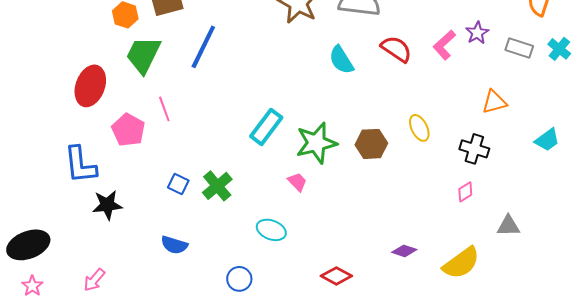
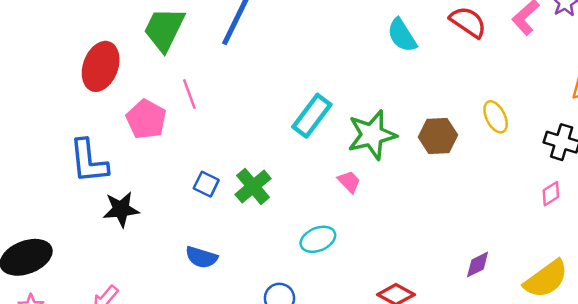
cyan ellipse: (271, 230) -> (318, 239), turned -44
purple diamond: (404, 251) -> (478, 265), turned -45

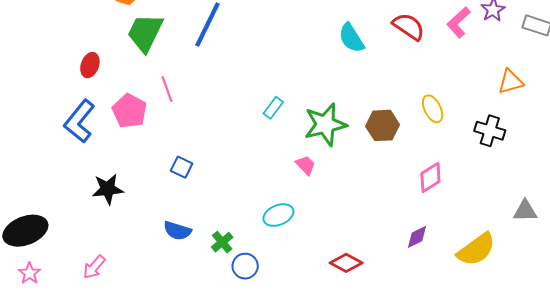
red ellipse: (101, 66) -> (90, 65), size x0.6
cyan rectangle: (312, 116) -> (273, 108), size x0.6
blue L-shape: (89, 161) -> (80, 121), moved, turned 45
green cross: (253, 186) -> (222, 242), moved, size x0.7
pink diamond: (551, 194) -> (430, 178), moved, size x1.4

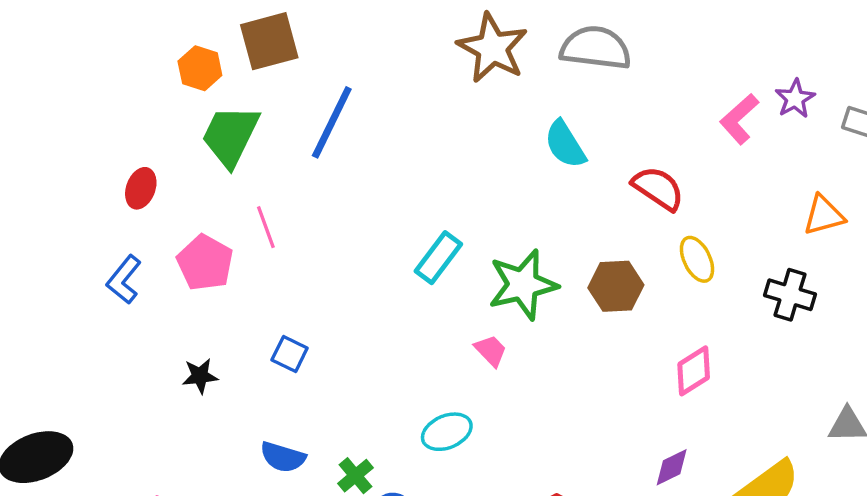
red semicircle: (409, 27) -> (658, 188), moved
cyan rectangle: (273, 108) -> (438, 258), size x1.4
blue L-shape: (80, 121) -> (124, 280), size x0.7
black star: (108, 189) -> (200, 376), moved, size x0.7

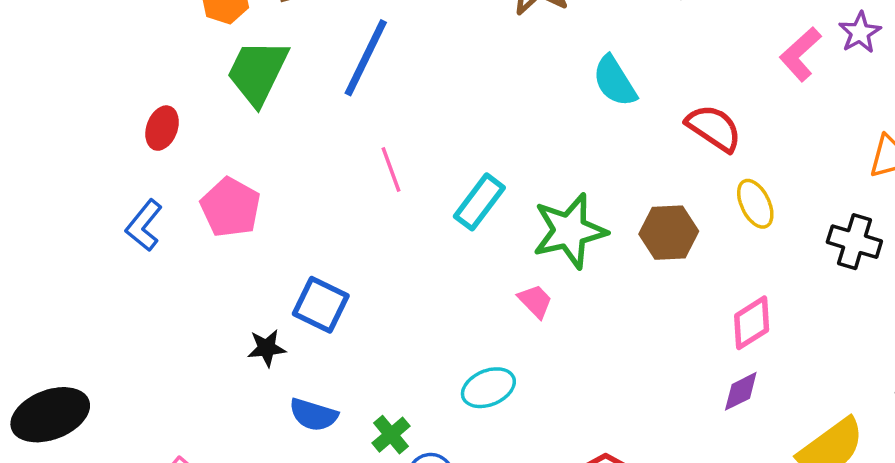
pink line: (266, 227) -> (391, 170), moved
blue square: (290, 354) -> (321, 305), size x1.4
black star: (200, 376) -> (267, 348), moved
purple diamond: (672, 467) -> (741, 391), moved

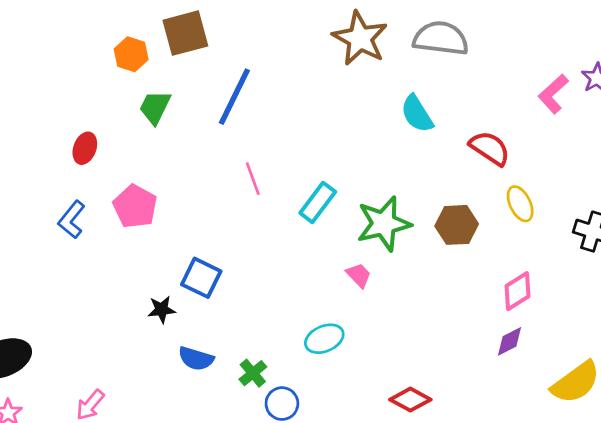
green trapezoid: (258, 72) -> (155, 107), size x0.7

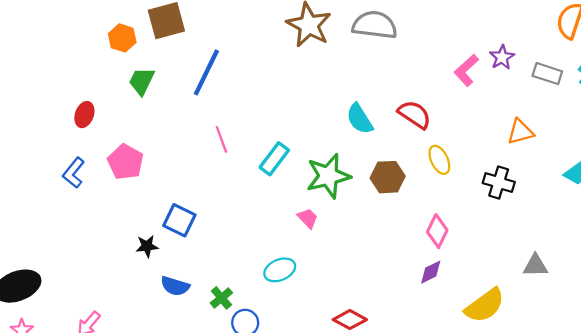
cyan semicircle: (417, 114) -> (360, 119), moved
pink diamond: (517, 291) -> (437, 231), turned -32

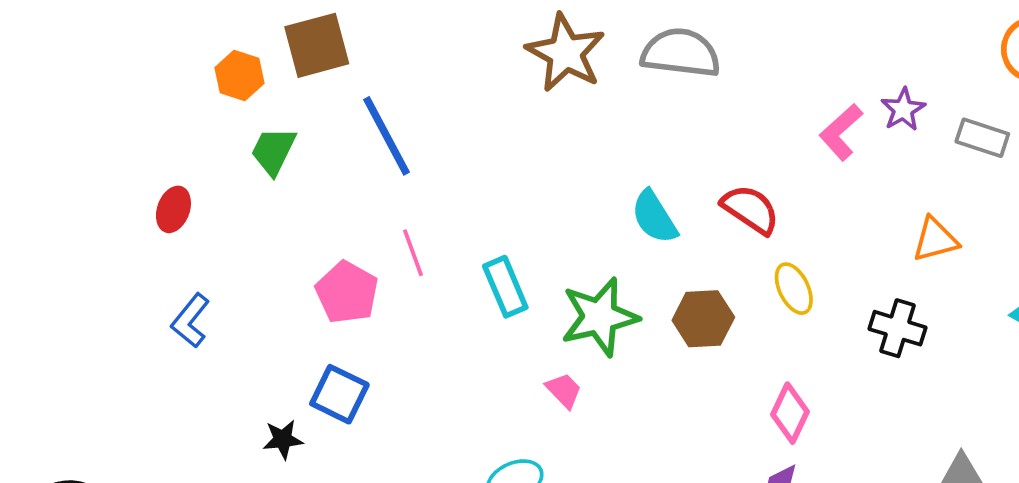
blue line: (206, 72) -> (387, 136), turned -54
cyan rectangle: (274, 159) -> (505, 287), turned -60
pink pentagon: (125, 162) -> (347, 292), moved
blue L-shape: (74, 173) -> (190, 321), moved

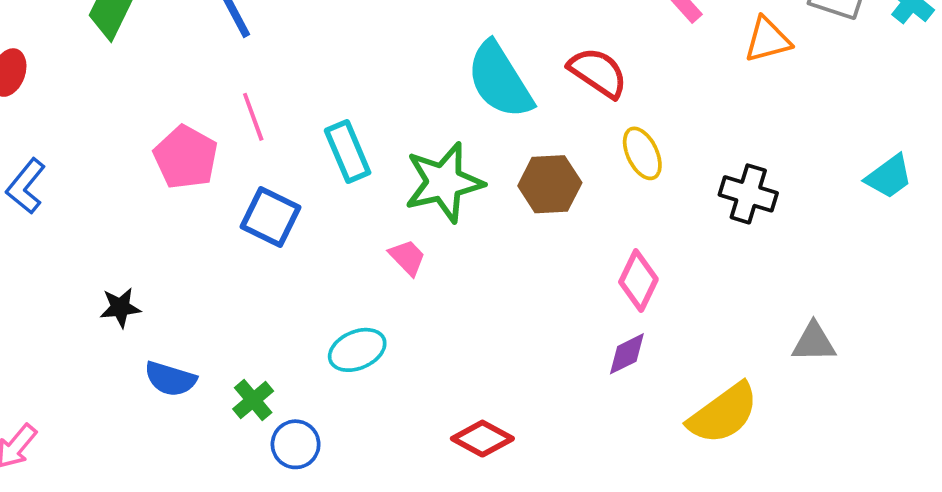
cyan semicircle: (654, 217) -> (500, 80), size x1.4
orange triangle: (935, 240) -> (768, 40), moved
blue square: (339, 394) -> (271, 217), moved

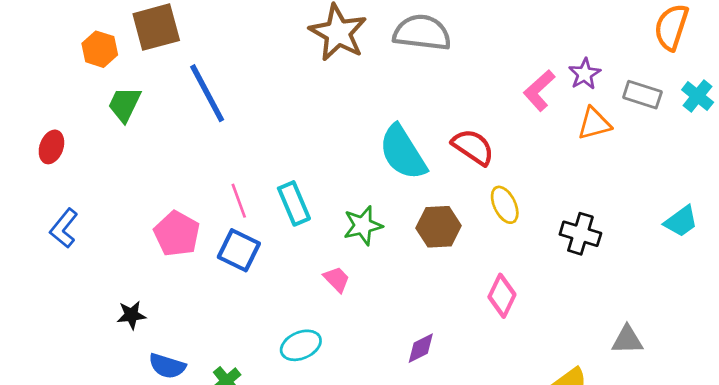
pink line: (253, 117) -> (239, 201), moved
pink pentagon: (186, 157) -> (177, 234), moved
green star: (444, 182) -> (363, 225), size x0.7
purple diamond: (627, 354) -> (421, 348), moved

